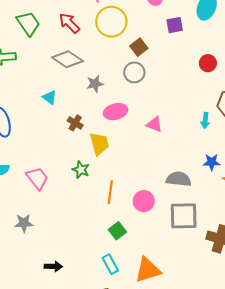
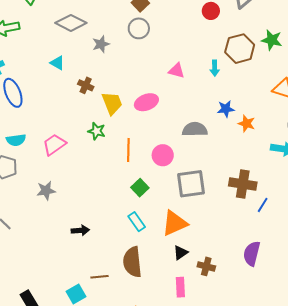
pink ellipse: (116, 112) -> (146, 102), moved
pink triangle: (154, 124) -> (177, 71), moved
pink trapezoid: (37, 178) -> (54, 145), turned -80
gray square: (184, 216) -> (191, 184), moved

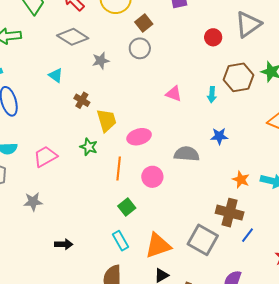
pink ellipse: (146, 102) -> (139, 137), moved
orange star: (247, 124) -> (241, 180), moved
gray square: (191, 184) -> (203, 240), moved, turned 32

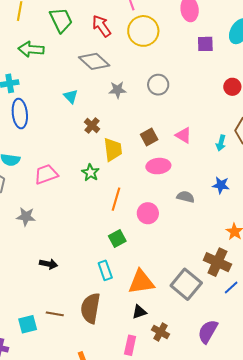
brown square: (144, 23) -> (149, 137), moved
pink ellipse: (139, 137) -> (158, 166), moved
gray semicircle: (187, 154) -> (186, 197), size x0.7

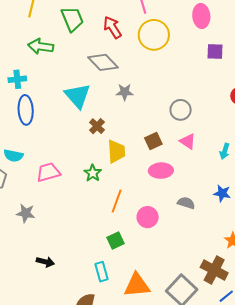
gray circle: (158, 85) -> (181, 110), moved
cyan triangle: (71, 96) -> (77, 96), size x1.8

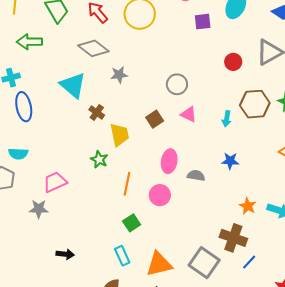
pink ellipse: (161, 171) -> (169, 161), moved, turned -70
pink trapezoid: (48, 172) -> (55, 182), moved

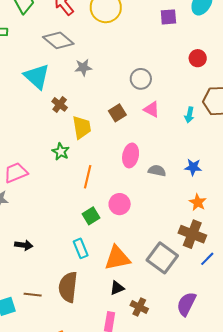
blue star: (230, 161) -> (193, 167), moved
pink circle: (160, 195) -> (120, 204), moved
orange star: (248, 206) -> (198, 202), moved

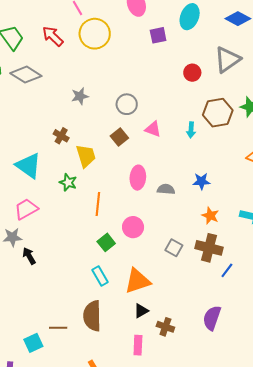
gray diamond: (58, 40) -> (26, 75), moved
cyan triangle: (37, 76) -> (28, 166), moved
gray circle: (141, 79) -> (127, 104), moved
black arrow: (24, 245) -> (29, 256), moved, turned -120
gray square: (162, 258) -> (174, 248), moved, size x0.6

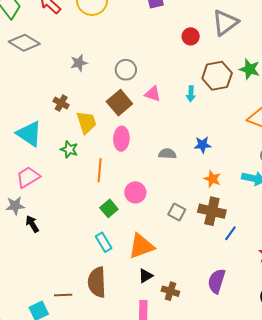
brown square: (119, 137) -> (119, 103), size x1.4
pink ellipse: (138, 178) -> (121, 139), moved

